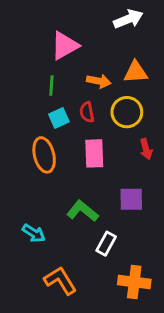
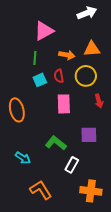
orange ellipse: (44, 155) -> (17, 110), moved

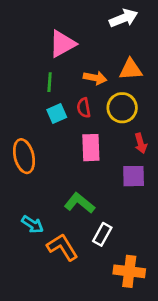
purple square: (89, 135) -> (134, 176), moved
orange L-shape: (41, 190) -> (62, 247), moved

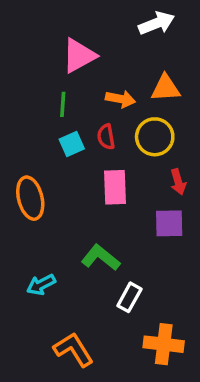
cyan arrow: (33, 224) -> (41, 285), turned 120
orange L-shape: (62, 247) -> (74, 350), moved

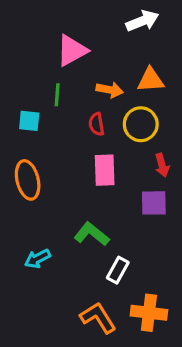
cyan square: (72, 144) -> (29, 121), moved, turned 30
orange L-shape: (74, 350) -> (98, 318), moved

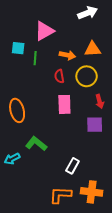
cyan square: (29, 121) -> (18, 48), moved
green L-shape: (92, 234) -> (36, 144), moved
cyan arrow: (37, 259) -> (12, 159), moved
orange L-shape: (98, 318) -> (60, 195), turned -55

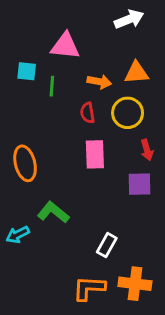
pink triangle: (44, 31) -> (65, 46), turned 35

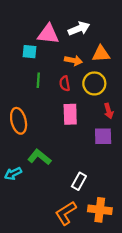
white arrow: (129, 19) -> (79, 29), moved
cyan square: (27, 71) -> (30, 52), moved
green line: (52, 86) -> (38, 80), moved
orange L-shape: (89, 288) -> (66, 213), turned -35

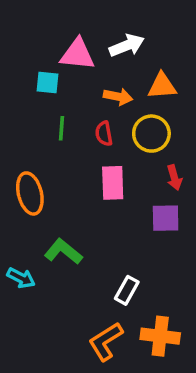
cyan arrow: (13, 174) -> (21, 278), turned -126

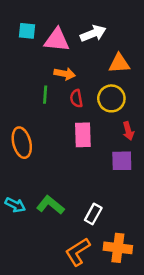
cyan square: (48, 82) -> (27, 31), moved
orange arrow: (118, 97) -> (65, 74), moved
green L-shape: (63, 252) -> (50, 205), moved

